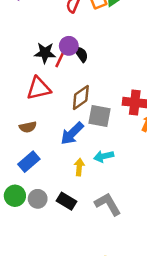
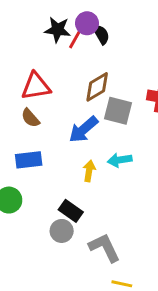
red triangle: (39, 88) -> (36, 86), moved
brown semicircle: (28, 127) -> (30, 118), turned 56
blue rectangle: (29, 162) -> (29, 160), turned 30
gray circle: (38, 199) -> (62, 231), moved
gray L-shape: (108, 204) -> (104, 248), moved

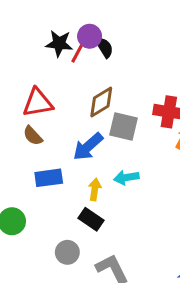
blue rectangle: (29, 160) -> (49, 178), moved
black rectangle: (71, 211) -> (91, 219), moved

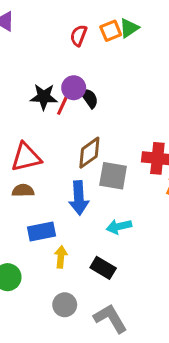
brown semicircle: (33, 136) -> (23, 190), turned 135
blue arrow: (88, 147) -> (79, 198), turned -48
yellow arrow: (95, 189) -> (61, 257), moved
black rectangle: (91, 219) -> (103, 268), moved

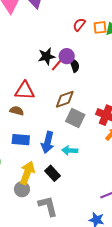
black star: (44, 97) -> (46, 56), turned -30
blue arrow: (79, 198) -> (48, 142), moved
yellow arrow: (61, 257) -> (27, 173), moved, size x1.6

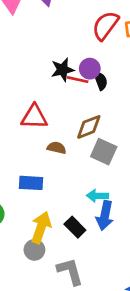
red semicircle: (79, 25) -> (105, 26), size x1.6
red line: (58, 64) -> (78, 80), turned 63
brown semicircle: (17, 111) -> (57, 148), moved
blue arrow: (48, 142) -> (105, 216), moved

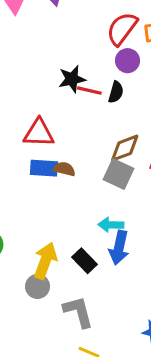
purple circle: (90, 69) -> (128, 61), moved
black semicircle: (101, 81) -> (116, 92), turned 36
brown diamond: (89, 127) -> (125, 148), moved
blue rectangle: (31, 183) -> (44, 168), moved

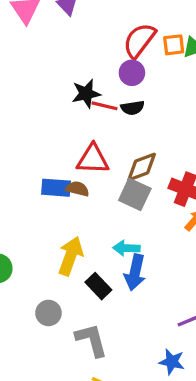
purple circle: (128, 61) -> (132, 73), moved
black semicircle: (116, 92) -> (132, 108), turned 65
red triangle: (39, 133) -> (93, 159), moved
yellow arrow: (45, 261) -> (71, 256), moved

